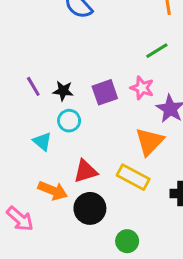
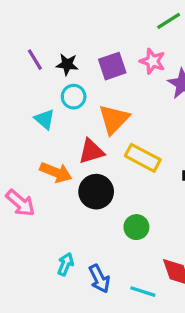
orange triangle: (149, 141) -> (114, 119), moved

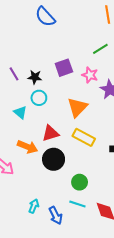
purple square: (112, 66) -> (64, 68), moved
orange triangle: (114, 119) -> (77, 107), moved
cyan line: (143, 292) -> (77, 204), moved

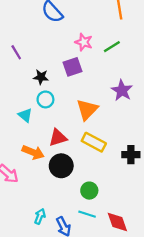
purple line: (14, 74) -> (16, 52), moved
pink star: (90, 75) -> (84, 42), moved

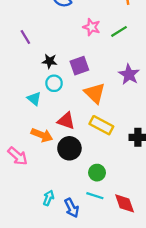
purple square: (72, 67) -> (79, 66), moved
orange triangle: (87, 110) -> (95, 93), turned -30
red triangle: (58, 138) -> (66, 121), turned 36

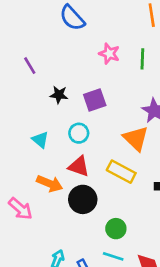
green line: (119, 31) -> (142, 59), turned -56
cyan circle: (54, 83) -> (79, 133), moved
orange triangle: (95, 93) -> (136, 138), moved

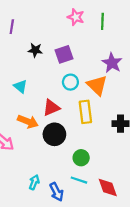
purple line: (30, 66) -> (12, 27), turned 40
cyan circle: (79, 133) -> (70, 82), moved
red triangle: (79, 166) -> (51, 108), turned -42
yellow rectangle: (121, 172) -> (85, 112), turned 55

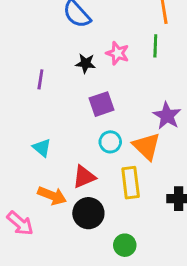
green line: (102, 21) -> (155, 46), moved
purple line: (12, 27) -> (40, 79), moved
black star: (35, 50) -> (86, 63), moved

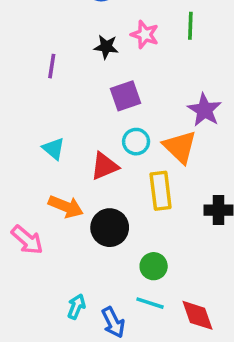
red triangle: (84, 177) -> (104, 166), moved

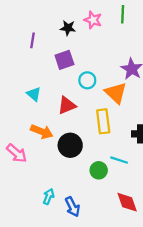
purple square: (125, 96) -> (64, 60), moved
cyan circle: (136, 142) -> (87, 80), moved
cyan line: (150, 303) -> (119, 160), moved

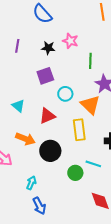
green line: (123, 14) -> (90, 61), moved
purple line: (33, 40) -> (17, 46), moved
cyan arrow: (49, 197) -> (31, 183), moved
blue arrow: (72, 207) -> (39, 206), moved

